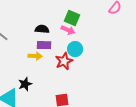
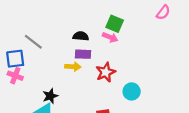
cyan circle: (75, 49) -> (132, 91), moved
black star: (25, 84) -> (50, 96), moved

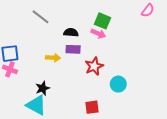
gray line: (33, 42) -> (40, 17), moved
yellow arrow: (73, 67) -> (53, 58), moved

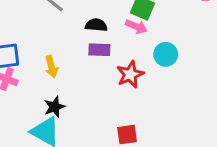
yellow arrow: (53, 58) -> (51, 67), moved, turned 72
cyan circle: (118, 84) -> (166, 54), moved

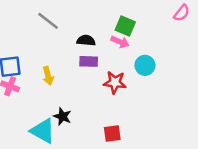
red star: (130, 74) -> (115, 82), turned 30
black star: (55, 107) -> (62, 116), moved, turned -30

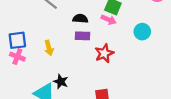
cyan circle: (145, 65) -> (142, 32), moved
red star: (115, 82) -> (104, 53), turned -30

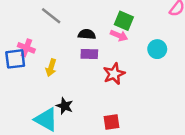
yellow arrow: (49, 48) -> (51, 68), turned 32
pink cross: (17, 57) -> (26, 48), moved

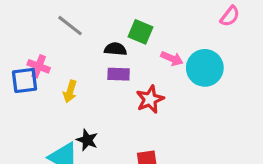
green square: (124, 21) -> (141, 32), moved
pink arrow: (119, 36) -> (172, 58), moved
cyan circle: (157, 49) -> (205, 68), size x1.5

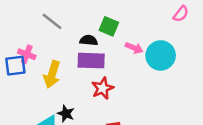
purple rectangle: (119, 74) -> (91, 61), size x1.5
yellow arrow: (70, 91) -> (52, 74), size x1.5
red star: (150, 99) -> (103, 88), moved

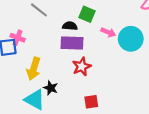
yellow arrow: (52, 74) -> (34, 69), moved

